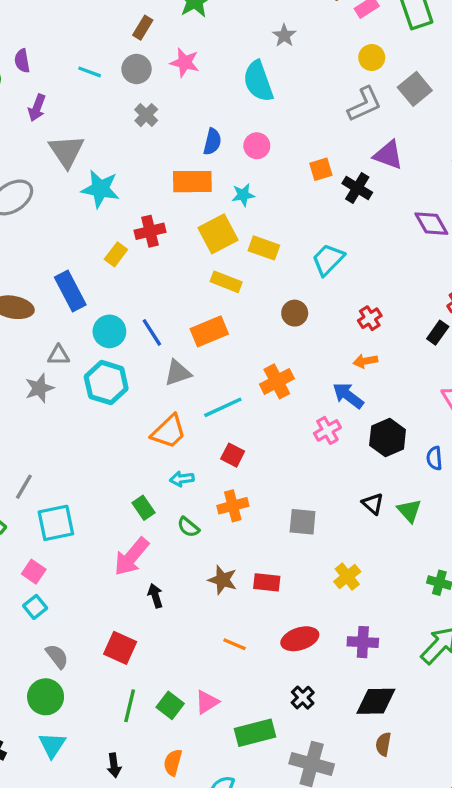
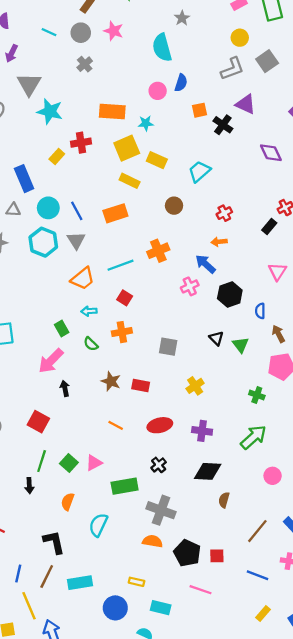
blue semicircle: (212, 142) -> (181, 83), moved
gray triangle: (59, 355) -> (13, 210), moved
gray triangle: (178, 373) -> (76, 240), moved, turned -48
brown semicircle: (383, 744) -> (224, 500), moved
black arrow: (114, 765) -> (29, 486), moved

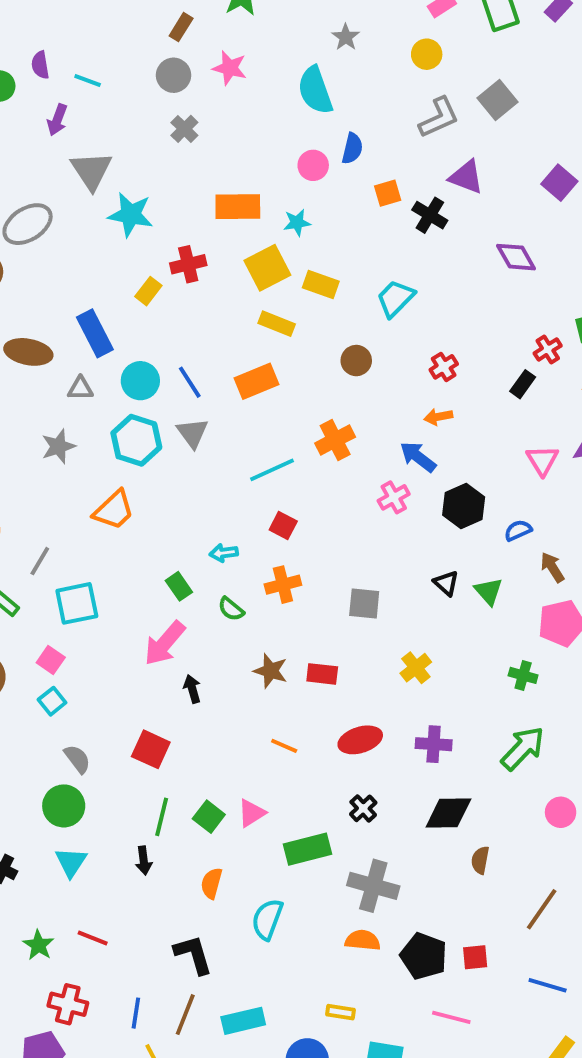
cyan line: (49, 32) -> (88, 80), moved
yellow circle: (240, 38) -> (427, 54), moved
orange trapezoid: (83, 279) -> (114, 510), moved
blue semicircle: (260, 311) -> (518, 530), turned 70

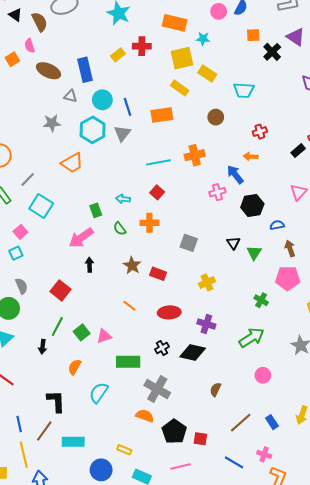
cyan trapezoid: (395, 298) -> (244, 90), turned -145
cyan square: (77, 603) -> (41, 206), turned 30
black diamond: (448, 813) -> (193, 353), moved
blue line: (136, 1013) -> (19, 424), turned -35
pink line: (451, 1017) -> (181, 467), turned -42

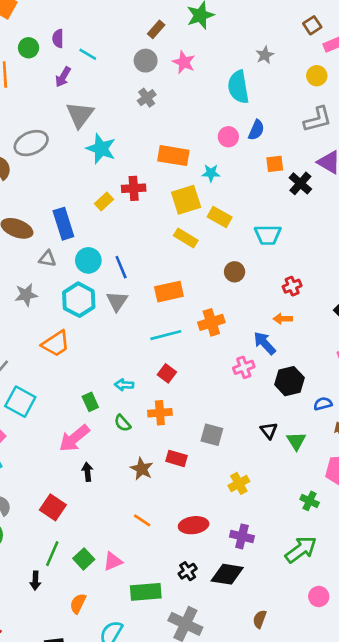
orange rectangle: (162, 115) -> (169, 292), moved
red rectangle: (158, 274) -> (177, 458), moved

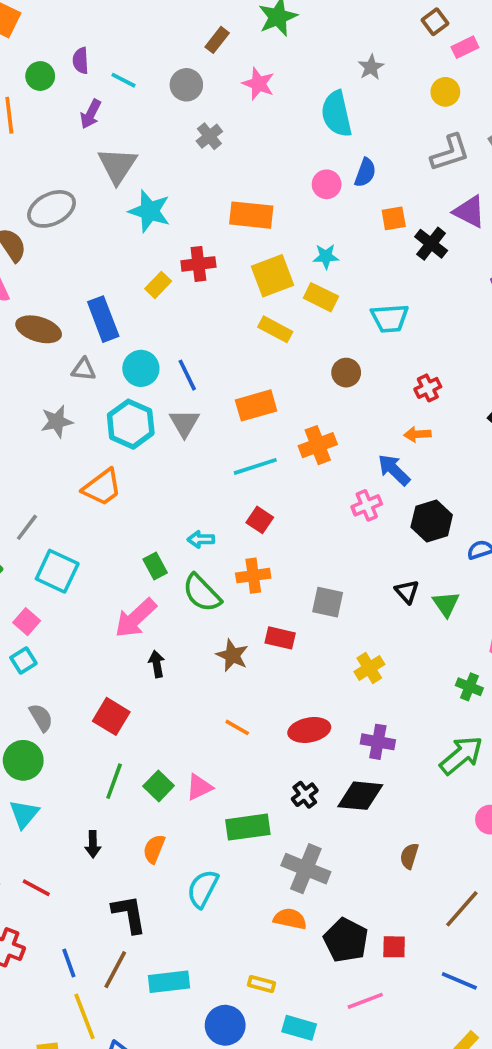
gray circle: (146, 61) -> (186, 85), moved
cyan star: (211, 173) -> (326, 256), moved
green semicircle: (122, 423) -> (202, 593), size x1.6
black arrow: (35, 581) -> (93, 844), moved

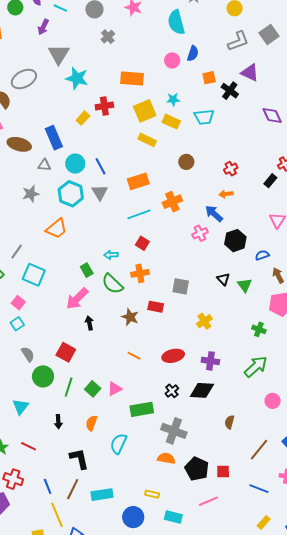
cyan trapezoid: (390, 318) -> (204, 117), moved
green circle: (23, 760) -> (43, 376), moved

